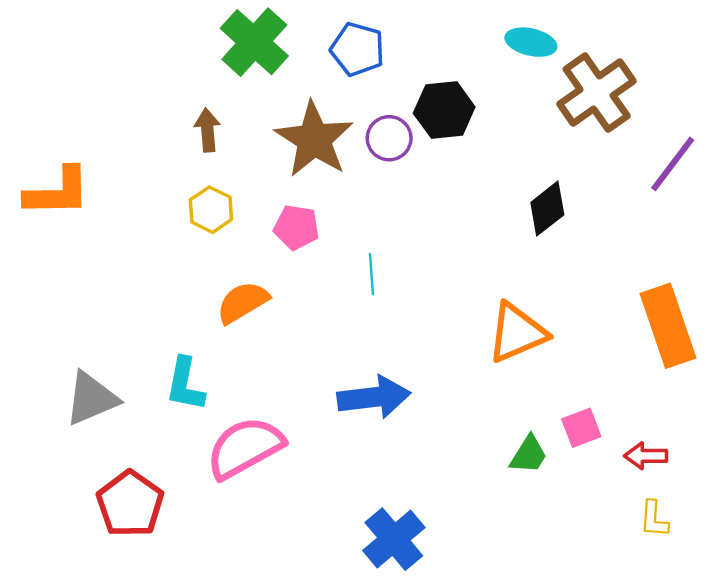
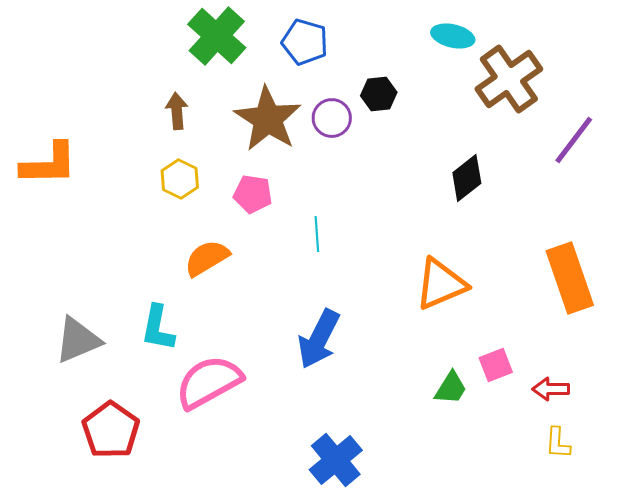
black hexagon: (444, 110) -> (379, 94), size x0.7
blue arrow: (374, 397) -> (319, 339), turned 124

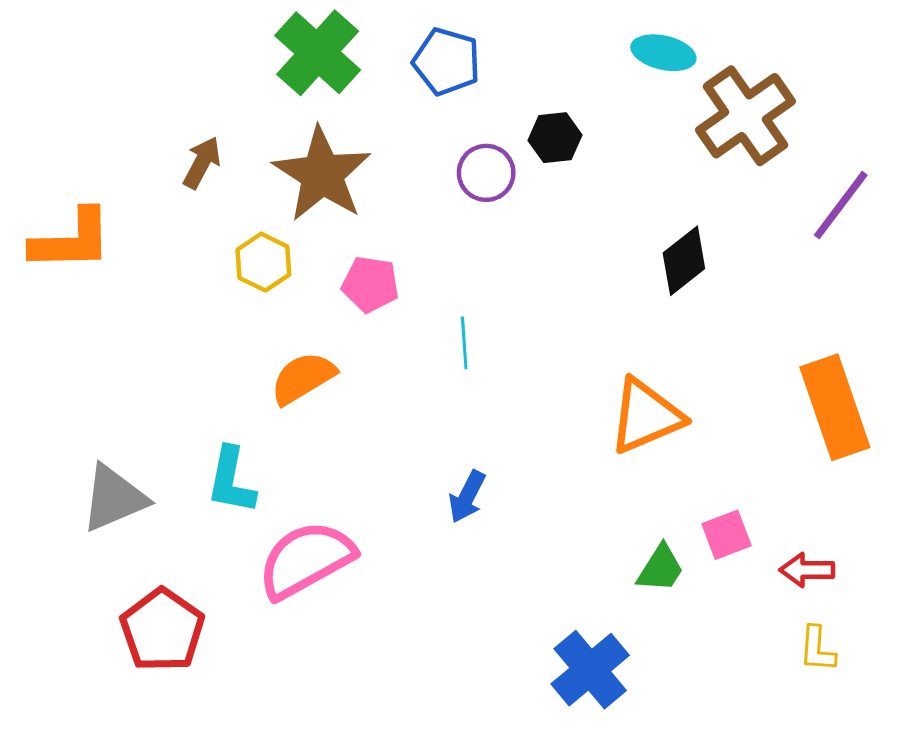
brown arrow: (177, 111) -> (202, 163), moved, turned 33
brown star: (268, 119) -> (322, 174), moved
blue arrow: (319, 339) -> (467, 497), size x0.6
blue cross: (336, 460) -> (590, 670), moved

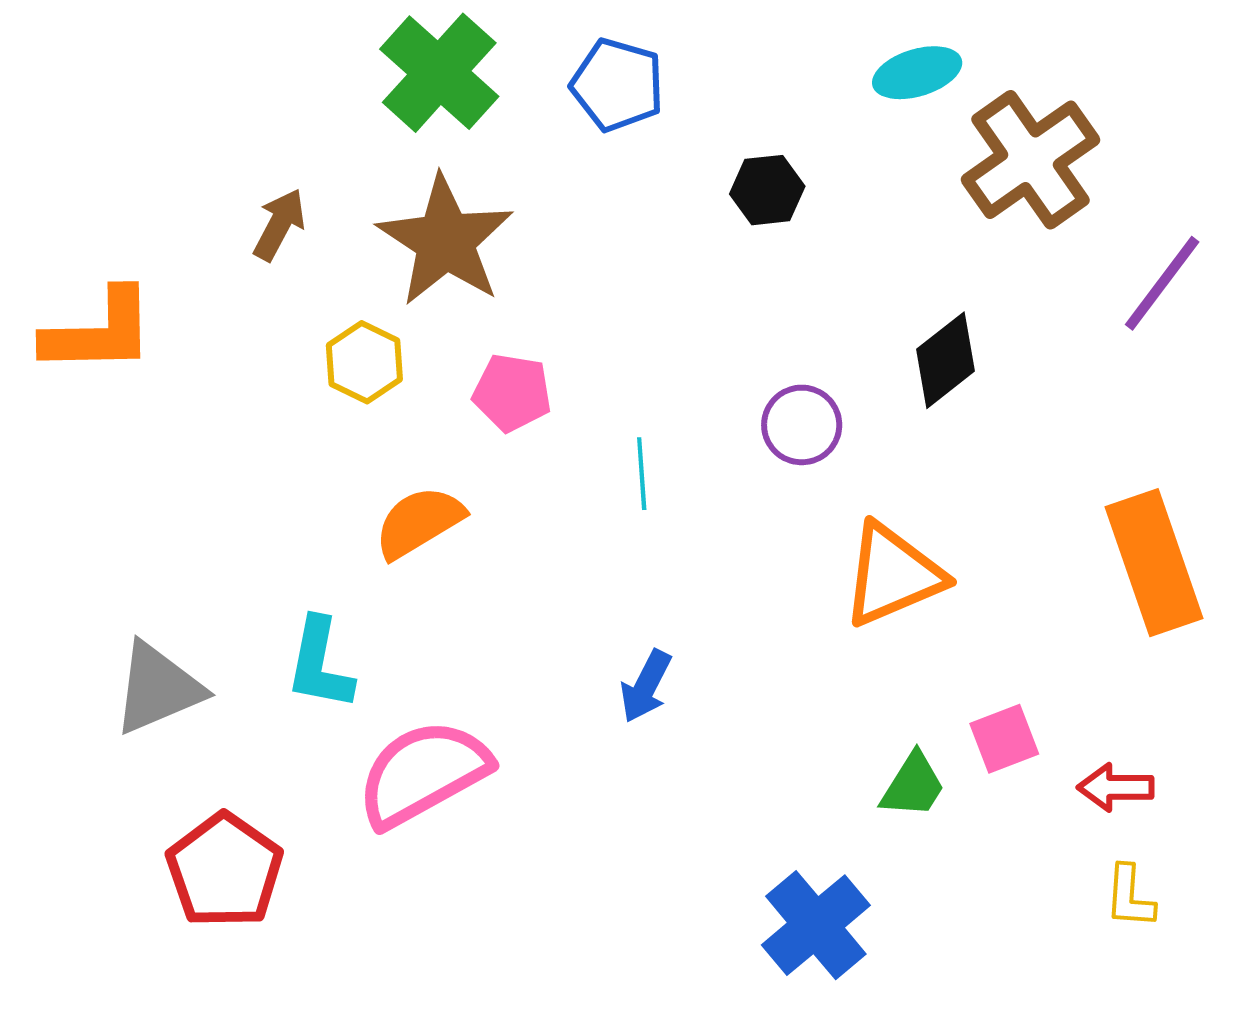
cyan ellipse: (663, 53) -> (917, 73), turned -30
purple circle: (486, 173) -> (802, 425), moved

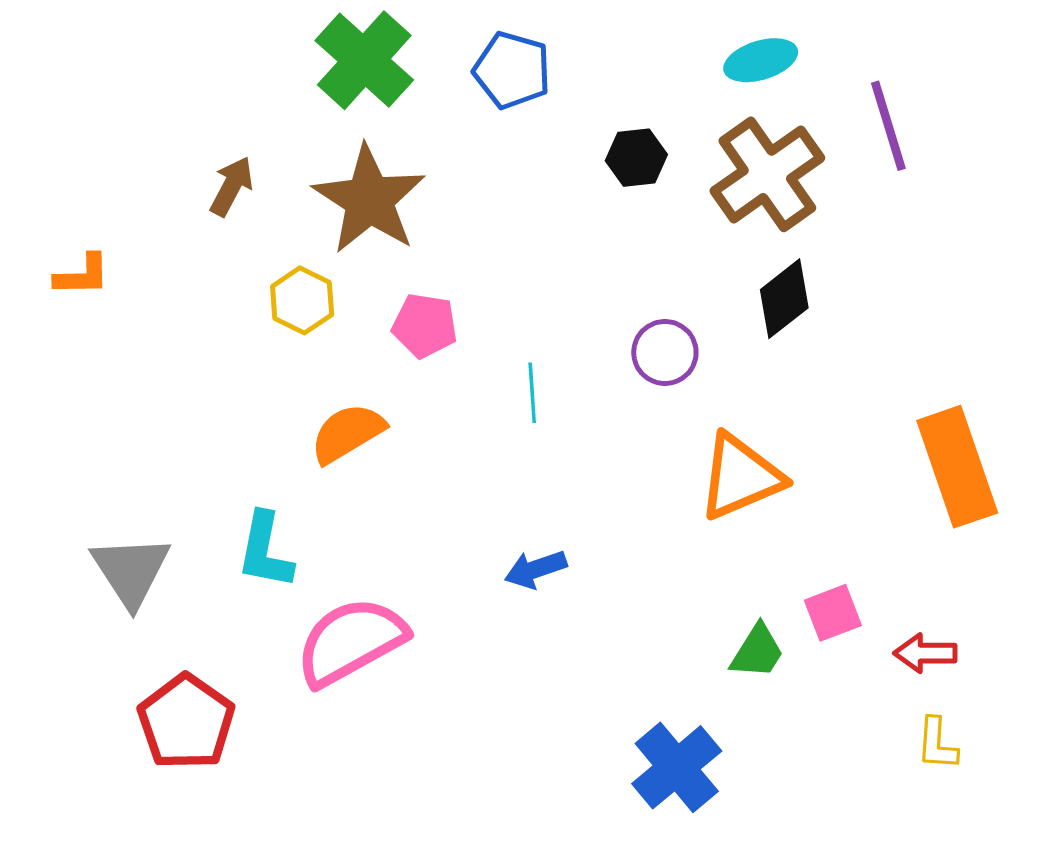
brown cross: (1030, 160) -> (767, 174), moved
purple line: (1162, 283) -> (888, 126), moved, turned -54
orange L-shape: (99, 332) -> (82, 275), size x0.6
blue arrow: (646, 686) -> (536, 569), turned 44
gray triangle: (158, 688) -> (131, 571), turned -40

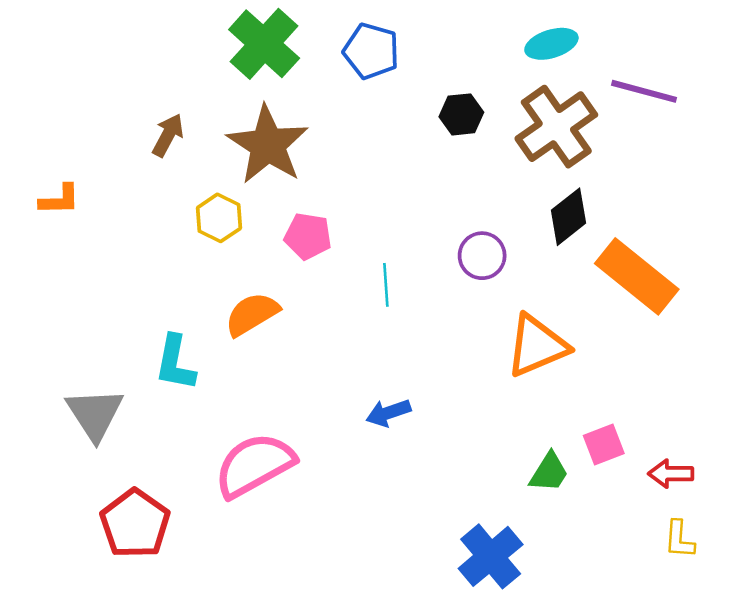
purple line: (888, 126) -> (644, 91), turned -58
orange rectangle: (957, 467) -> (637, 276), moved, turned -32
cyan L-shape: (265, 551) -> (175, 363), moved

